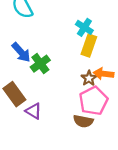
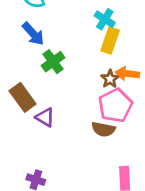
blue arrow: (21, 52) -> (33, 34), moved

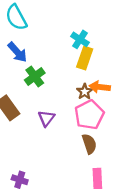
purple triangle: (45, 117) -> (46, 118), moved, turned 36
brown semicircle: (103, 129) -> (89, 144), moved, turned -120

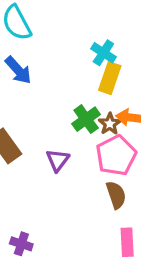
green cross: (35, 77) -> (86, 119), moved

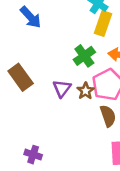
brown star: (110, 124) -> (86, 91), moved

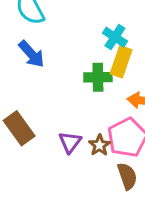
green cross: (84, 56) -> (98, 77), moved, turned 35

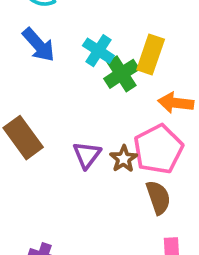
cyan cross: (115, 37) -> (98, 51), moved
green cross: (98, 77) -> (122, 74), turned -32

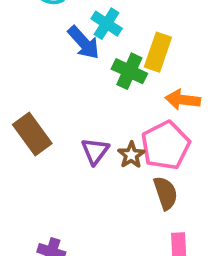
blue arrow: (39, 45) -> (84, 43), moved
cyan cross: (98, 51) -> (107, 24), moved
green cross: (122, 74) -> (129, 71), turned -32

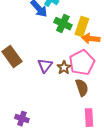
yellow rectangle: (158, 52) -> (82, 27), moved

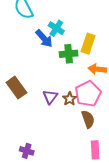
green cross: (63, 24) -> (69, 54), turned -30
yellow rectangle: (82, 27) -> (88, 44), moved

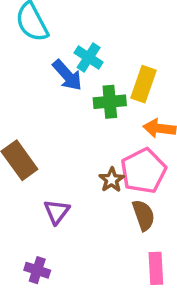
purple triangle: (50, 97) -> (57, 212), moved

